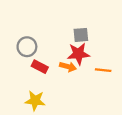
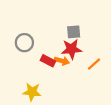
red rectangle: (40, 67) -> (48, 61), moved
orange line: (103, 70) -> (94, 64), turned -48

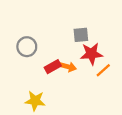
red star: (71, 49) -> (92, 54), moved
red rectangle: (48, 61) -> (53, 67), turned -56

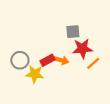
gray circle: (27, 47) -> (20, 60), moved
yellow star: (35, 101) -> (35, 74), moved

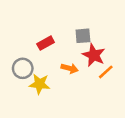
red star: (82, 49) -> (94, 55), turned 30
red rectangle: (48, 60) -> (46, 43), moved

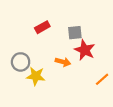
red rectangle: (46, 43) -> (42, 27), moved
orange line: (106, 72) -> (102, 79), moved

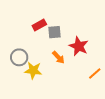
gray square: (75, 33) -> (54, 32), moved
orange arrow: (63, 62) -> (58, 57), turned 32

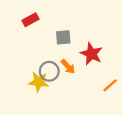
red rectangle: (39, 25) -> (30, 20), moved
gray circle: (19, 57) -> (49, 71), moved

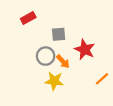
gray circle: (49, 71) -> (46, 56), moved
yellow star: (39, 82) -> (54, 81), moved

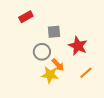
orange arrow: (63, 61) -> (58, 65), moved
orange line: (102, 79) -> (86, 73), moved

